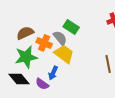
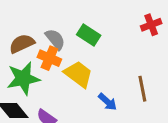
gray semicircle: (60, 38) -> (55, 39), moved
blue arrow: (53, 73) -> (108, 102), moved, turned -72

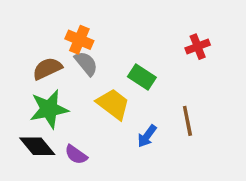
green rectangle: (89, 35) -> (142, 77), moved
orange cross: (49, 58) -> (79, 40), moved
blue arrow: (108, 102) -> (147, 136), turned 84

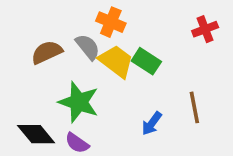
orange cross: (79, 40) -> (111, 22), moved
yellow trapezoid: (113, 104) -> (116, 61), moved
green star: (49, 109) -> (79, 102), moved, turned 30

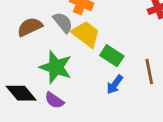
green rectangle: (146, 61) -> (112, 56), moved

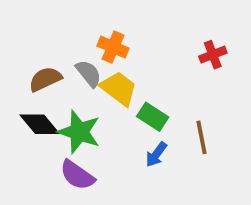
black diamond: (21, 93) -> (40, 124), moved
purple semicircle: (54, 100) -> (77, 175), size x1.4

